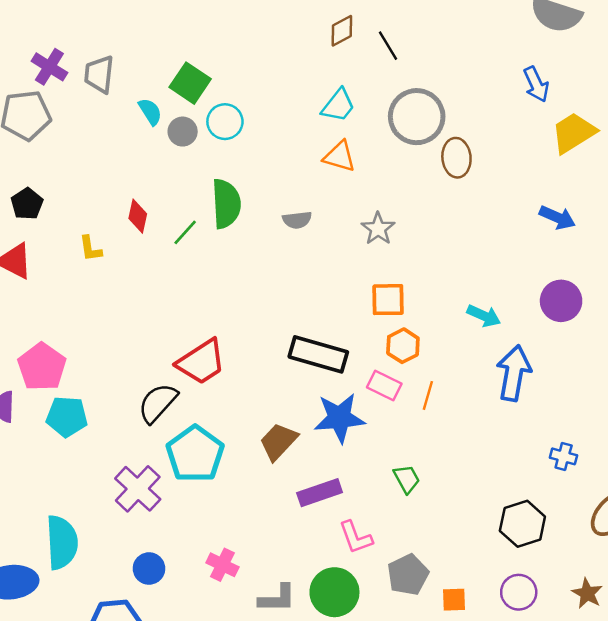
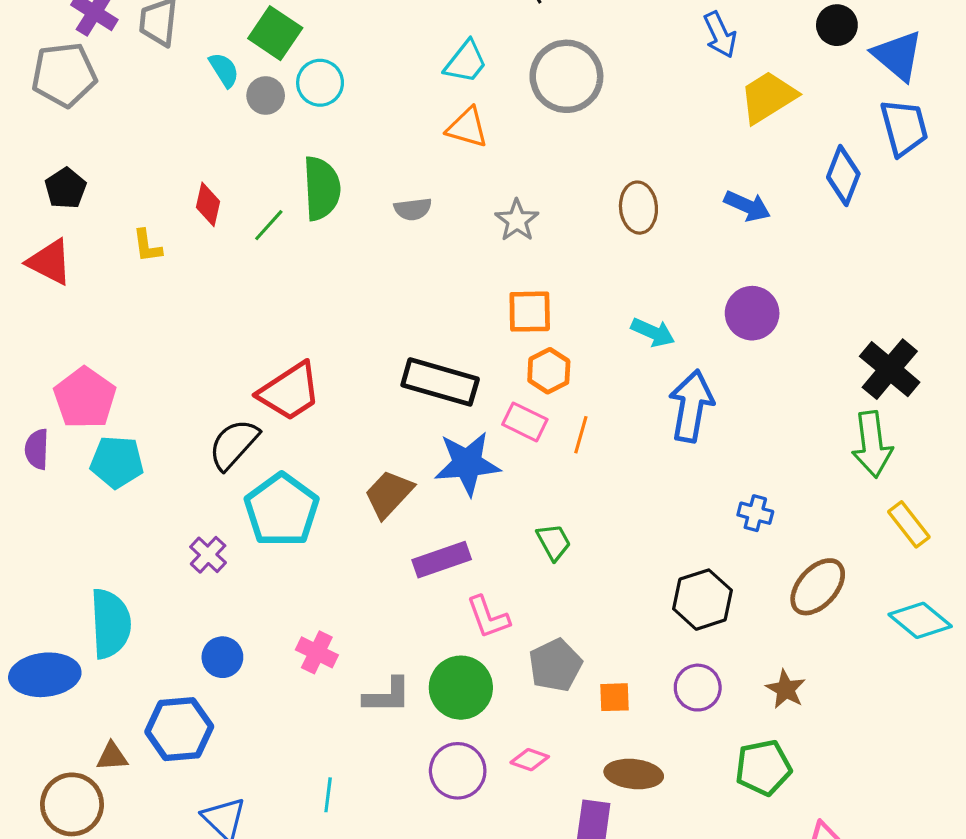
brown ellipse: (456, 158) -> (638, 208), moved
purple cross: (138, 489) -> (208, 555), size x0.6

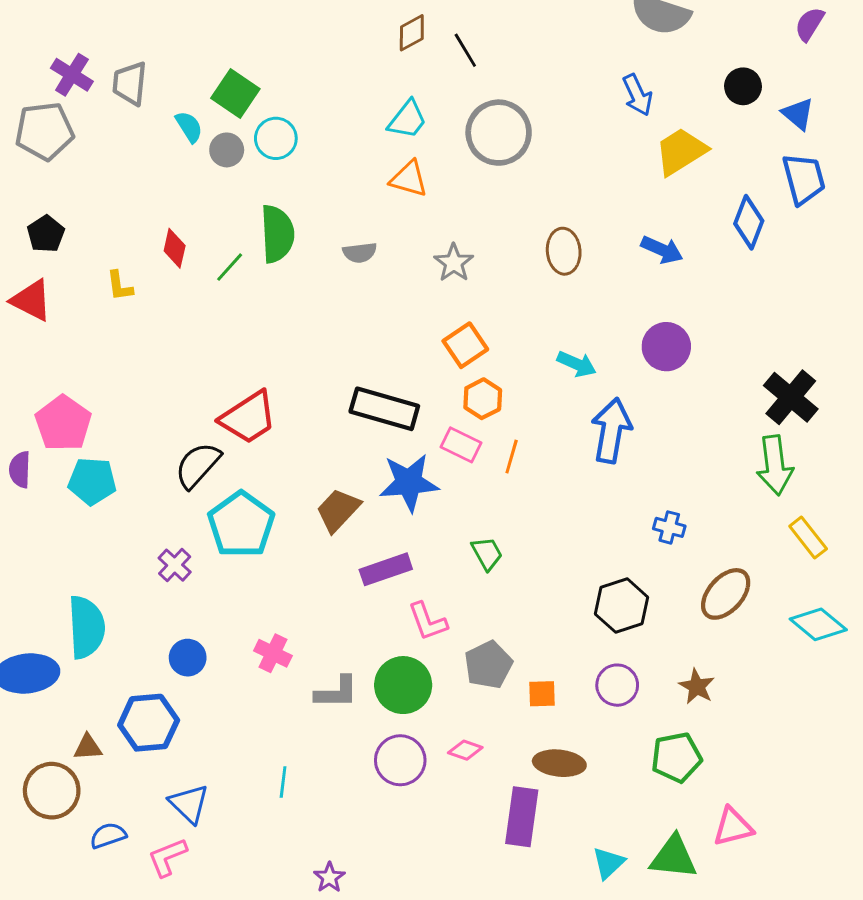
blue triangle: (898, 56) -> (798, 114), size x0.7
orange square: (530, 312) -> (465, 345), turned -33

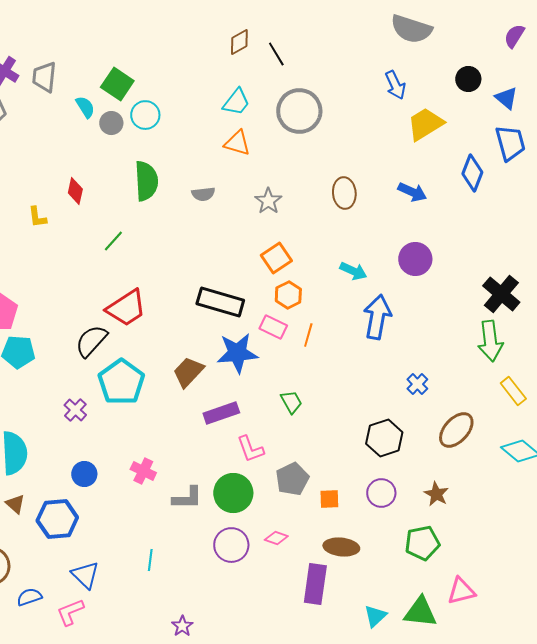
green line: (230, 267) -> (113, 241), moved
blue cross: (669, 527) -> (417, 384), turned 30
brown triangle: (88, 747) -> (15, 504), moved, turned 45

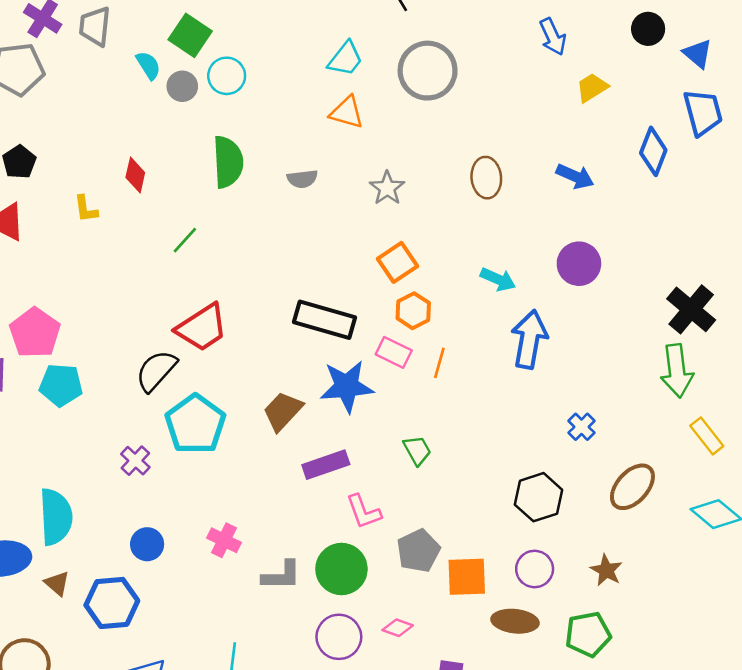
yellow trapezoid: (425, 124) -> (592, 88), size x0.7
orange square: (329, 499) -> (467, 577), size x1.6
brown ellipse: (341, 547) -> (515, 621), moved

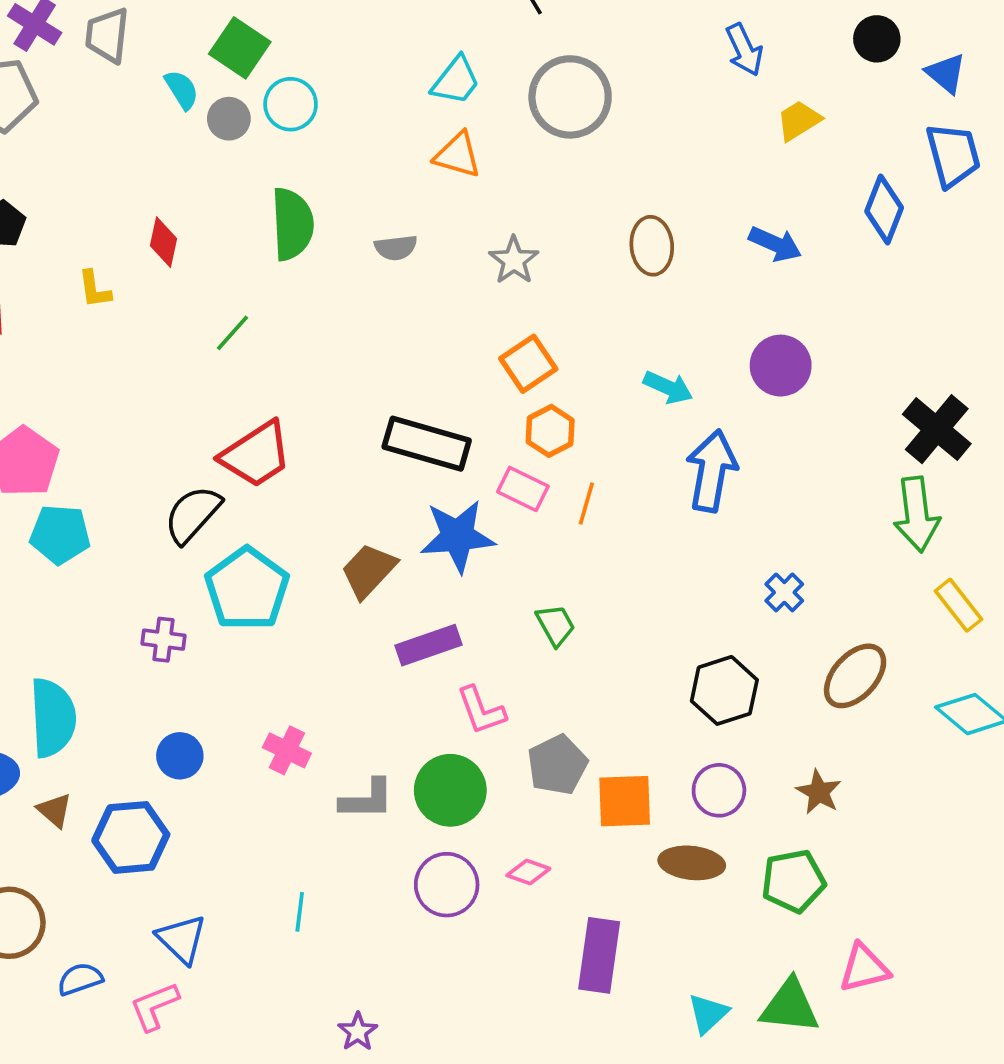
purple cross: (135, 461) -> (164, 640), turned -36

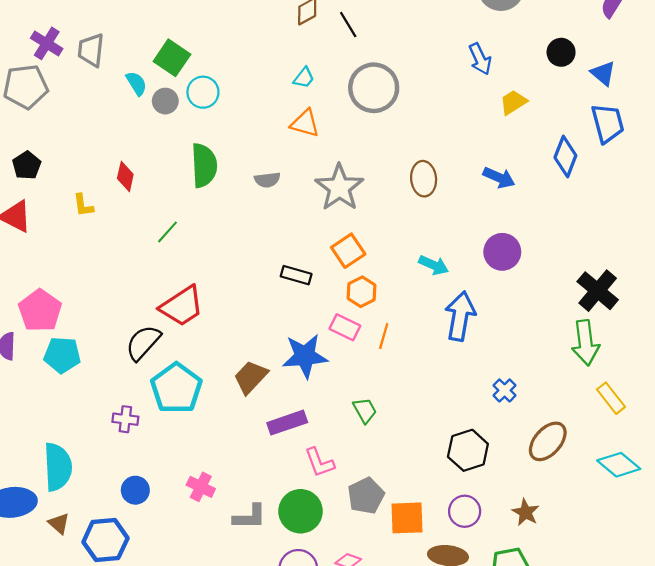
cyan trapezoid: (456, 81) -> (304, 78), size x0.7
gray star: (514, 260) -> (339, 188), size x1.6
black rectangle: (427, 444) -> (296, 275), moved, size x0.6

